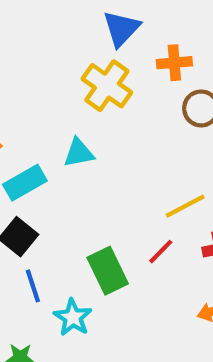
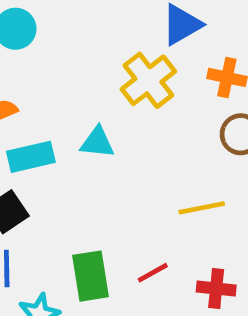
yellow line: (185, 206) -> (202, 208), moved

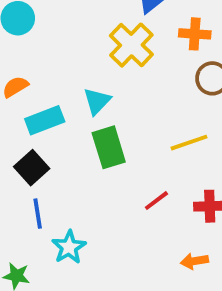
cyan triangle: (97, 142) -> (97, 101), turned -44
green rectangle: (91, 276) -> (109, 147), moved

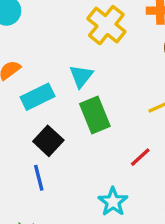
black square: (32, 168) -> (48, 141), moved
cyan star: (69, 247) -> (113, 202), moved

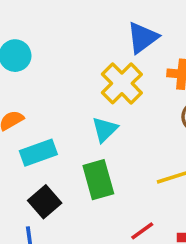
cyan triangle: (81, 76) -> (105, 129), moved

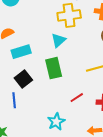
yellow cross: (122, 83) -> (69, 15), turned 35

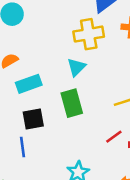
black square: (23, 79) -> (33, 119), turned 30
red line: (77, 98) -> (114, 137), moved

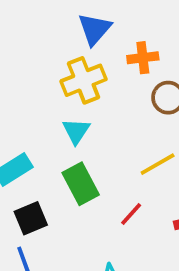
red line: (114, 137) -> (131, 214), moved

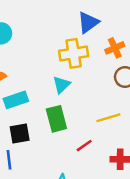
orange cross: (143, 58) -> (115, 48), turned -30

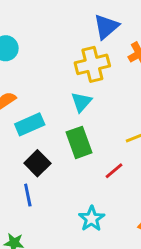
black square: (20, 133) -> (37, 163), turned -30

